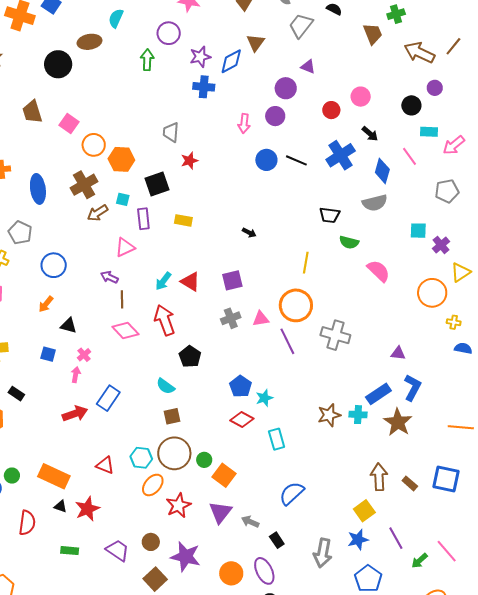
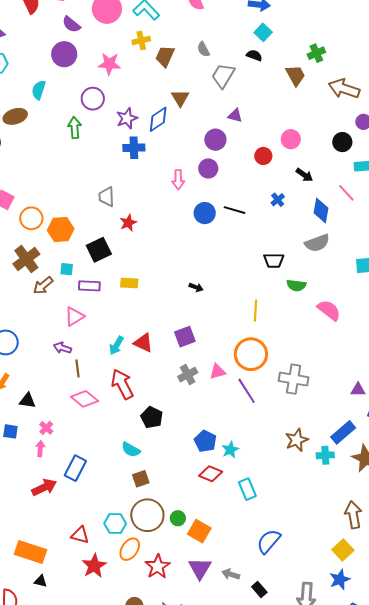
blue cross: (341, 155) -> (278, 200), size x0.5
purple rectangle: (143, 219) -> (89, 286), turned -75
brown star: (329, 415) -> (297, 440), moved
red star: (87, 509) -> (94, 566), moved

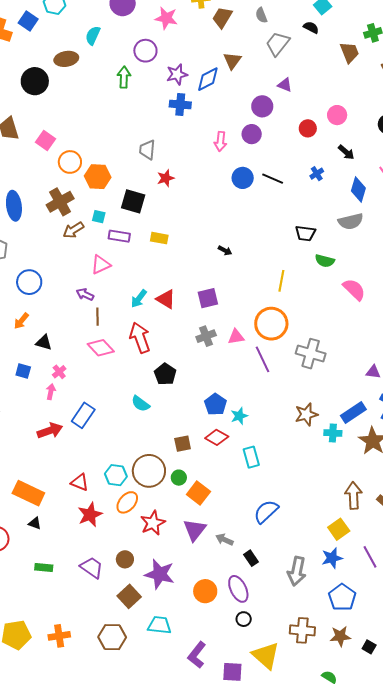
black square: (99, 250) -> (133, 201), turned 35
brown square: (141, 479) -> (183, 444), moved

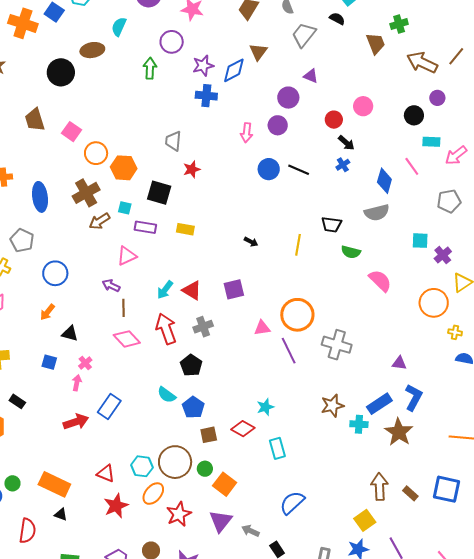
black arrow: (346, 152) -> (346, 143), moved
yellow line: (281, 281) -> (298, 245), moved
gray cross: (206, 336) -> (203, 327), moved
blue pentagon: (215, 404) -> (193, 407), moved

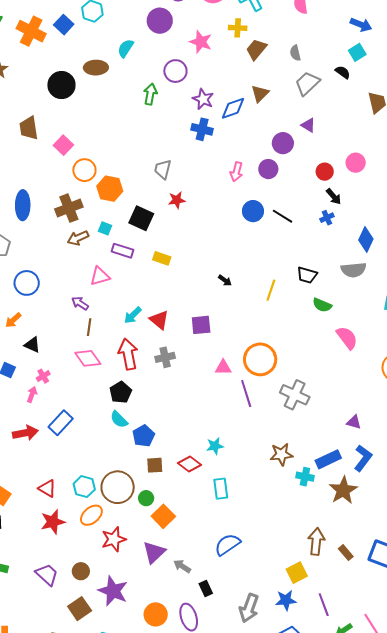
purple star: (203, 66) -> (203, 99), turned 30
black pentagon: (191, 365) -> (121, 392), moved

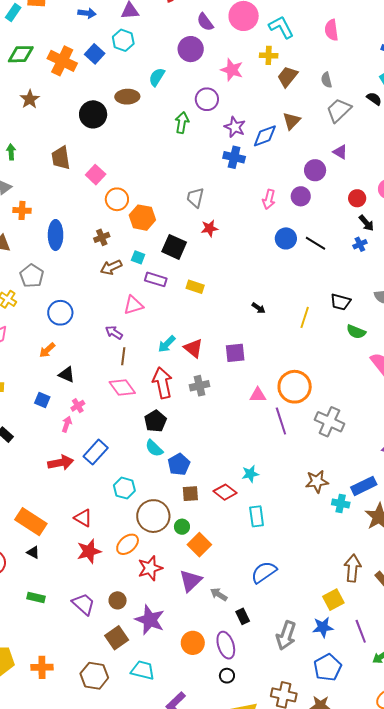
brown cross: (69, 208) -> (102, 237), size x0.6
cyan hexagon: (84, 487) -> (124, 488), moved

